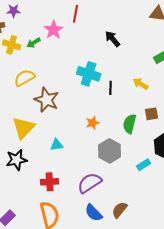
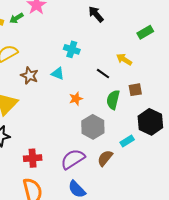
cyan cross: (89, 74) -> (72, 49), size x0.7
black line: (111, 88) -> (103, 74), moved, turned -56
brown star: (47, 100) -> (30, 76), size x0.7
cyan triangle: (57, 145) -> (58, 74), moved, turned 32
brown semicircle: (120, 210) -> (105, 158), moved

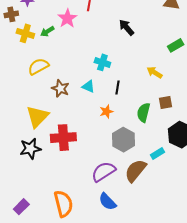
black line: (103, 74) -> (117, 87), moved, turned 64
red cross: (33, 158) -> (63, 138), moved, size x1.4
brown semicircle: (105, 158) -> (135, 171), size x1.4

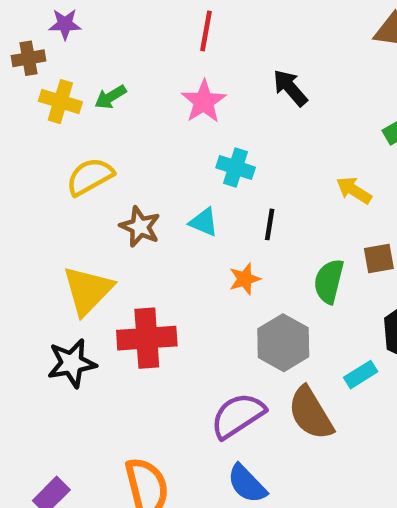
pink star: (67, 18) -> (204, 102), moved
brown semicircle: (135, 171) -> (311, 413), turned -70

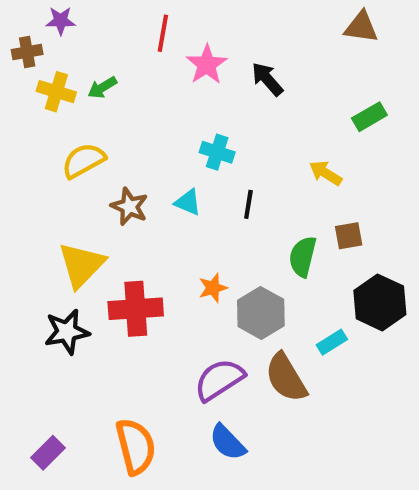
red line: (206, 31) -> (163, 33), moved
pink star: (204, 102) -> (207, 65), moved
orange star: (245, 279) -> (213, 288), moved

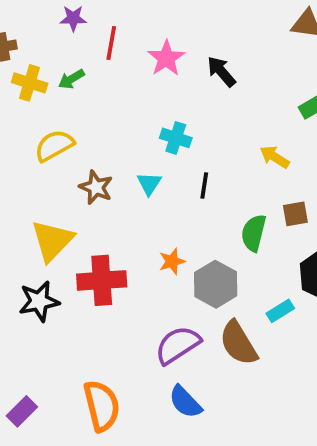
purple star: (61, 21) -> (73, 18), moved
red line: (163, 33) -> (111, 43), moved
cyan triangle: (188, 202) -> (149, 184), turned 40

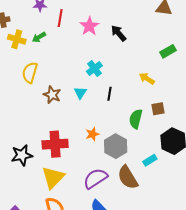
cyan cross: (176, 138) -> (94, 68), turned 35
yellow semicircle: (54, 146) -> (30, 73), turned -45
yellow triangle: (52, 241) -> (53, 177), moved

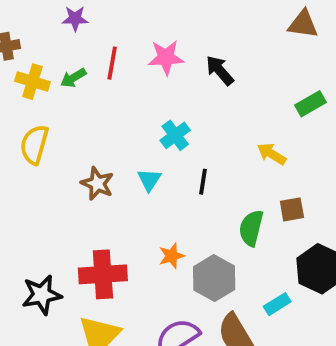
red line: (60, 18) -> (112, 63), moved
pink star: (89, 26) -> (166, 57), turned 30
yellow semicircle: (30, 73) -> (34, 145), moved

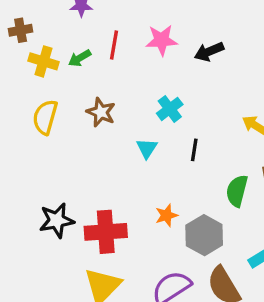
black arrow: (220, 70) -> (209, 52), turned -72
brown star: (97, 184) -> (101, 112), moved
black star: (42, 295) -> (57, 220), moved

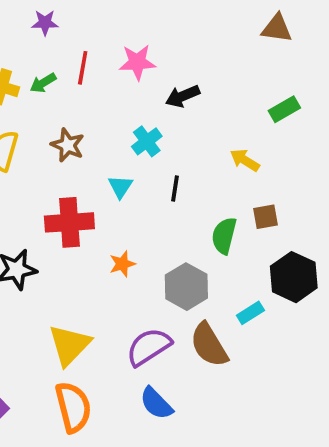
black arrow: (209, 52) -> (183, 96), moved
orange star: (166, 215) -> (122, 264), moved
red cross: (106, 232) -> (69, 222), moved

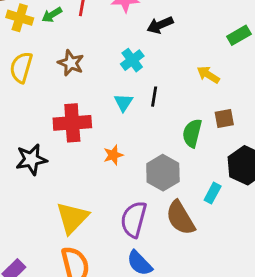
cyan triangle: (120, 187) -> (123, 102), moved
cyan rectangle: (250, 313) -> (213, 193), turned -30
purple semicircle: (149, 347) -> (134, 219), turned -42

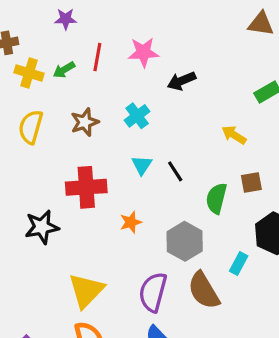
cyan cross: (132, 60) -> (137, 116), moved
brown star: (71, 63) -> (85, 122), turned 30
black line: (154, 97) -> (175, 171), moved, turned -42

